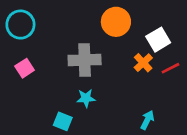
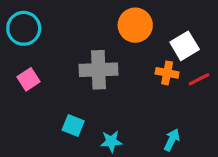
orange cross: (143, 63) -> (167, 73), turned -36
cyan star: (86, 98) -> (111, 141), moved
cyan square: (63, 121) -> (73, 125), moved

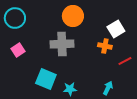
orange circle: (135, 25) -> (73, 16), moved
red line: (199, 79) -> (125, 61), moved
cyan square: (73, 125) -> (46, 79), size x1.5

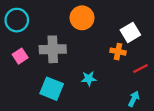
gray cross: (62, 44) -> (53, 49), moved
cyan arrow: (108, 88) -> (134, 99), moved
cyan star: (70, 89) -> (89, 79), moved

